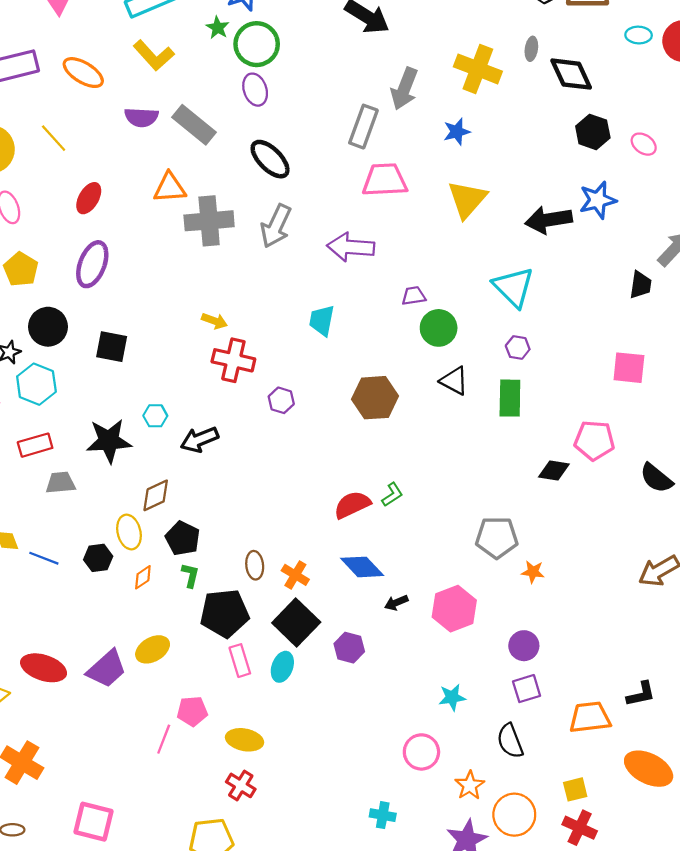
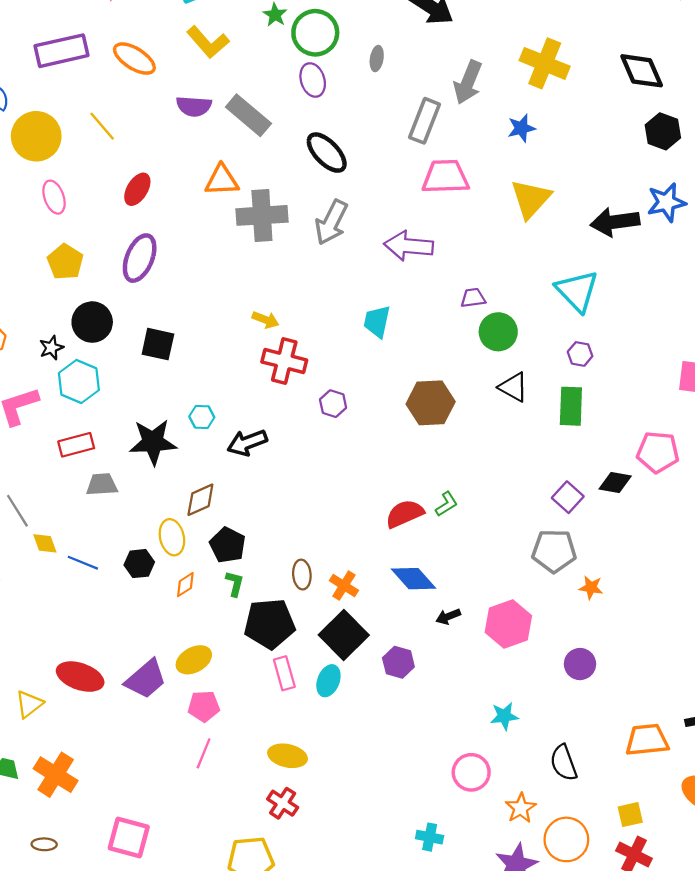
gray ellipse: (531, 49) -> (377, 59), moved
purple square: (527, 689) -> (568, 497), moved, turned -32
pink pentagon: (192, 711) -> (204, 706), moved

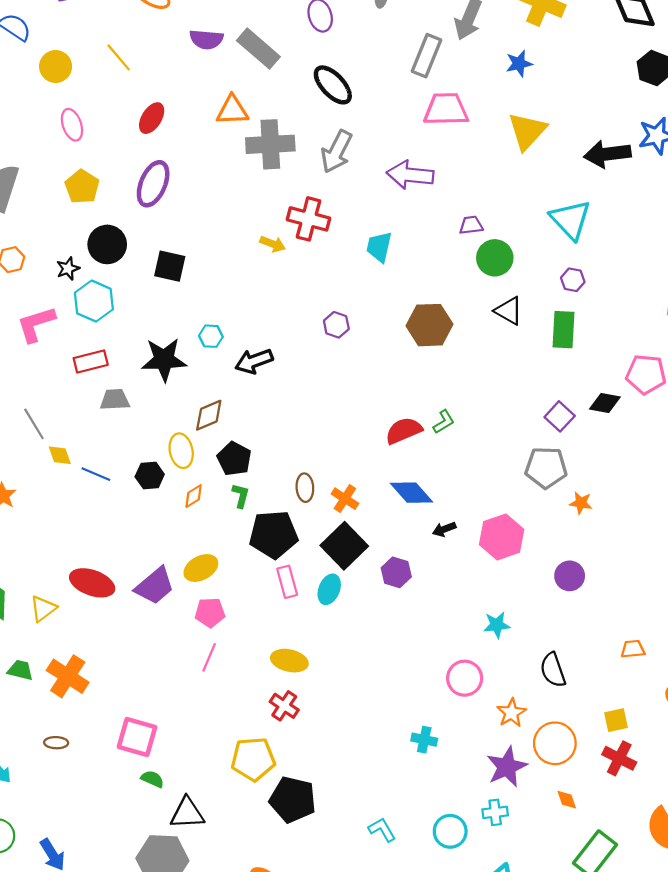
yellow circle: (36, 136) -> (56, 66), size x0.7
red cross: (284, 361) -> (309, 219), moved
orange trapezoid: (647, 740) -> (633, 649), size x0.6

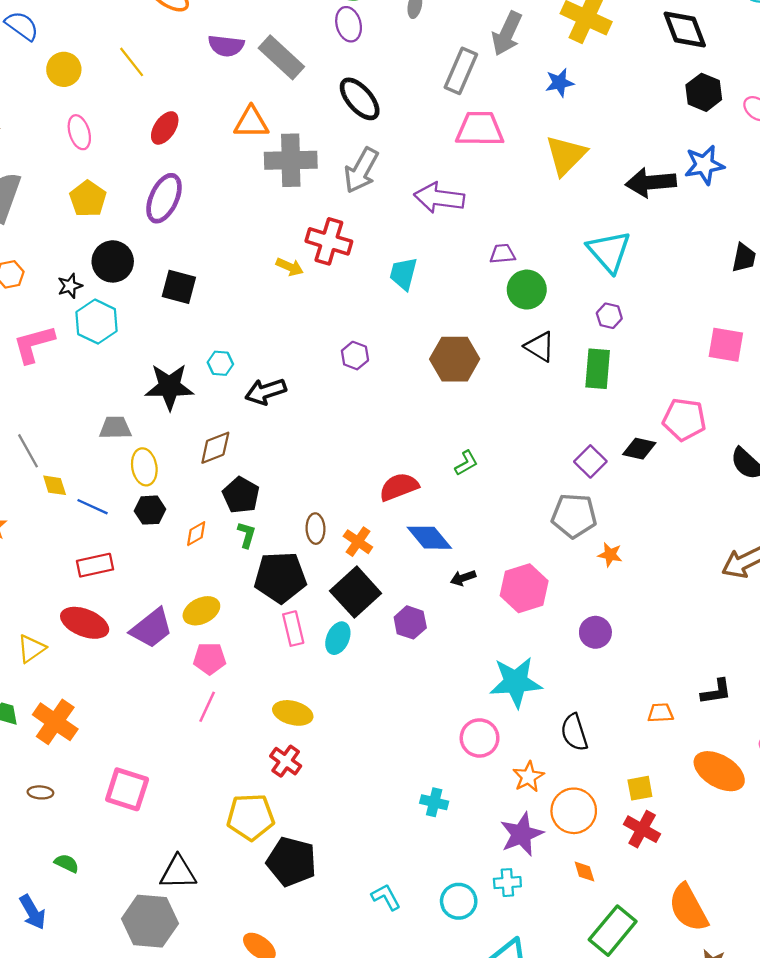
red rectangle: (91, 362) -> (95, 565), moved
red semicircle: (404, 431) -> (399, 487), moved
yellow ellipse: (181, 451) -> (144, 467), moved
cyan star: (497, 625) -> (516, 682), size x1.8
green semicircle: (152, 779) -> (67, 863), moved

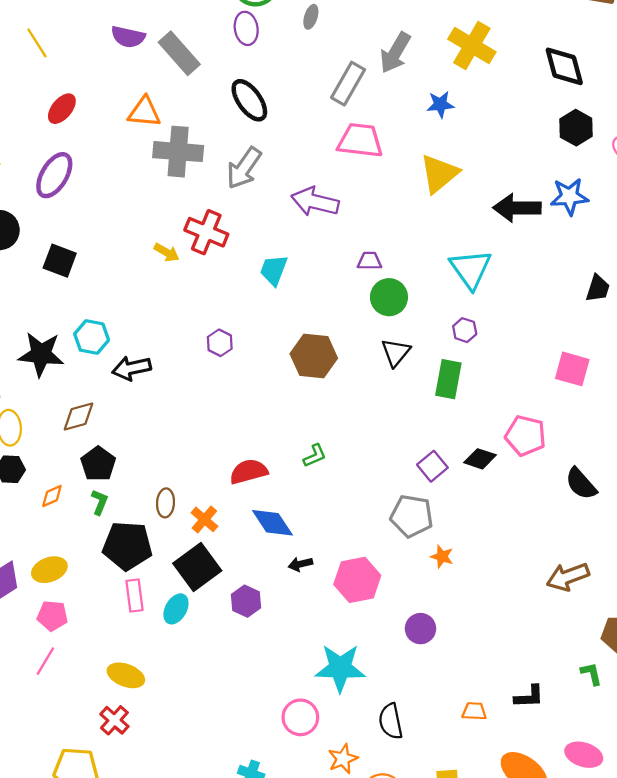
black triangle: (540, 347) -> (396, 353), turned 32
cyan hexagon: (220, 363) -> (92, 337), size x1.4

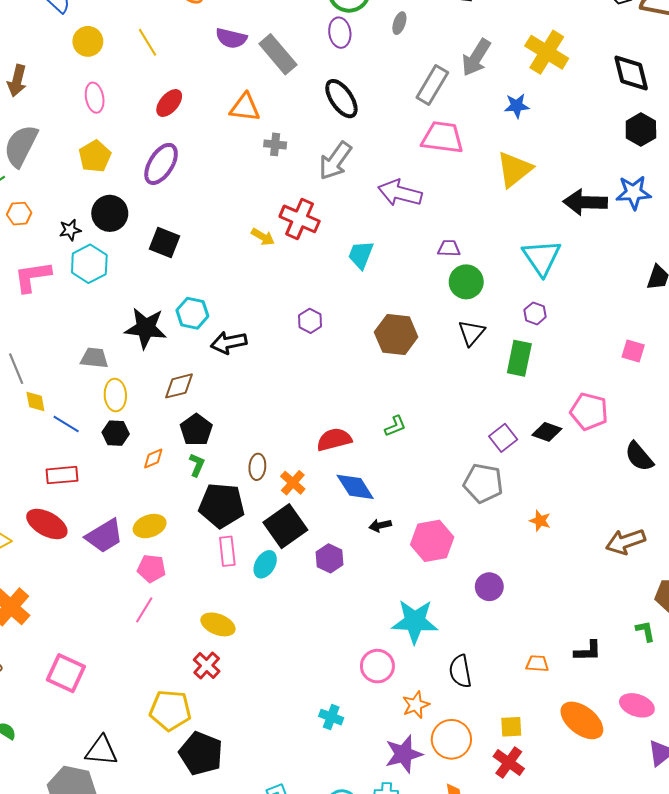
gray cross: (178, 152) -> (275, 144), size x0.5
pink square: (572, 369) -> (633, 351), size x0.7
orange star: (442, 556) -> (540, 521), moved

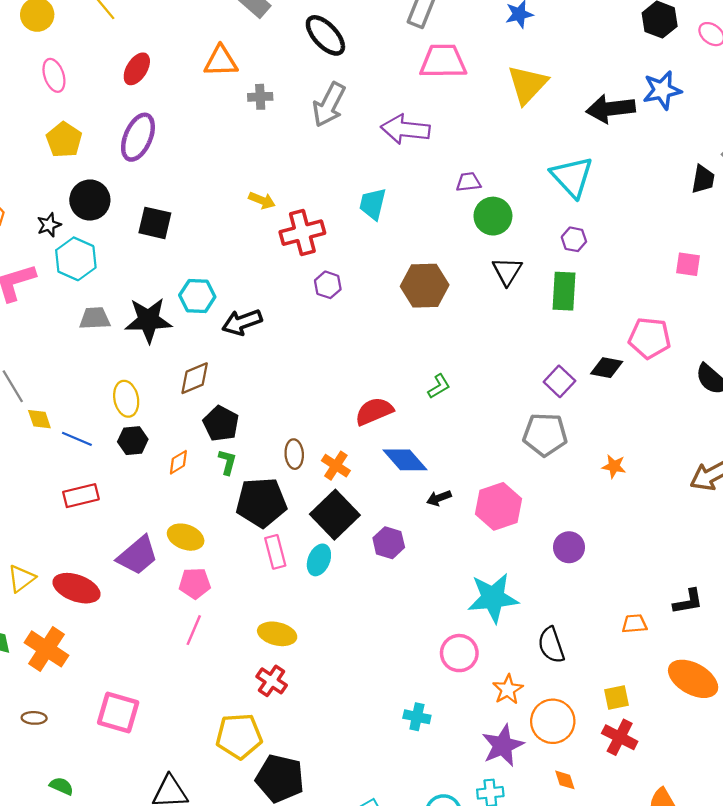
red cross: (300, 219) -> (302, 233), moved, turned -30
gray trapezoid: (94, 358) -> (95, 318), moved
red ellipse: (47, 524) -> (77, 588), moved
yellow ellipse: (150, 526) -> (186, 537), turned 48

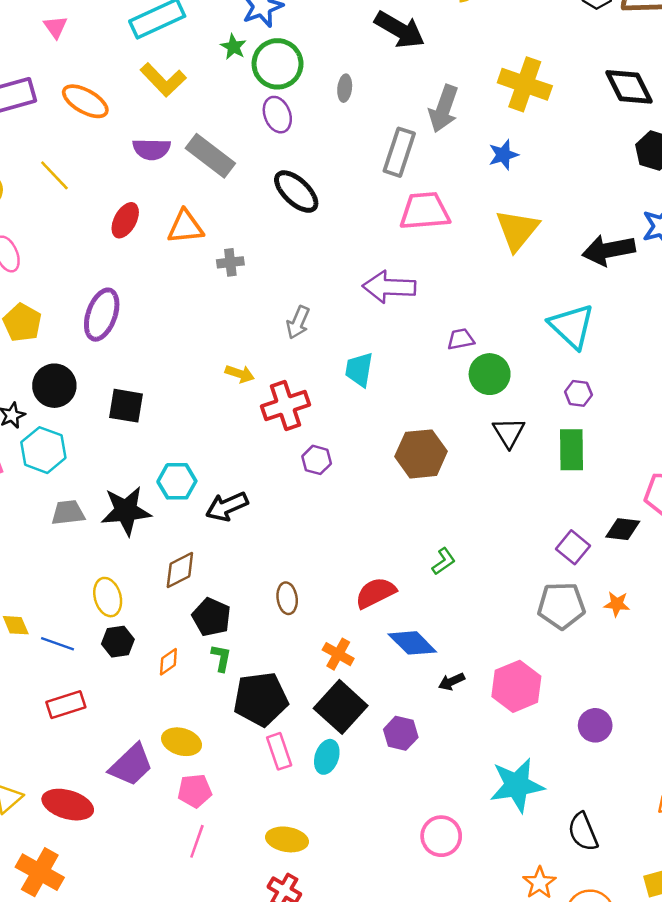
red ellipse: (137, 69) -> (125, 220), moved
gray arrow: (329, 105) -> (298, 322), moved, size x0.7
brown ellipse: (294, 454) -> (287, 598), moved
orange star: (614, 466) -> (617, 604), moved
pink circle: (459, 653) -> (441, 836), moved

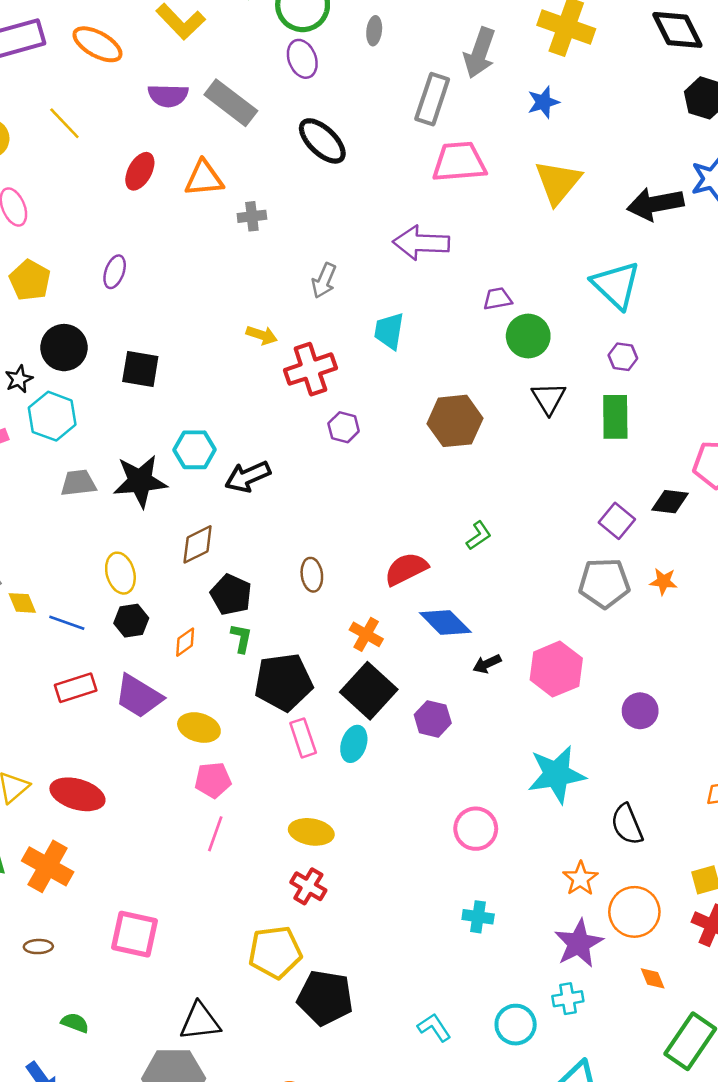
purple ellipse: (102, 315) -> (115, 272), size x0.6
purple trapezoid: (131, 765) -> (139, 696), moved, turned 75

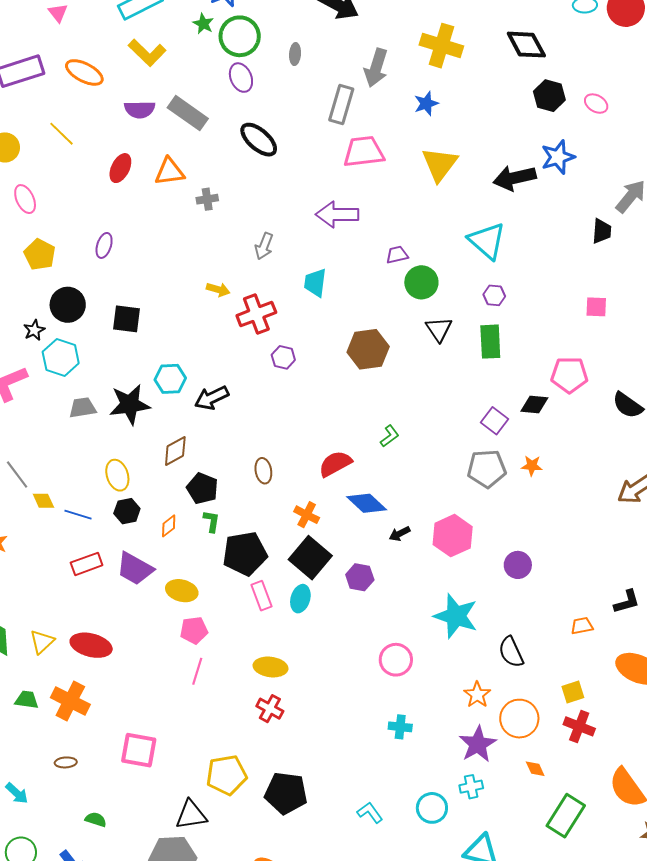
cyan star: (557, 775) -> (456, 616), turned 30
yellow pentagon: (275, 952) -> (227, 775), moved

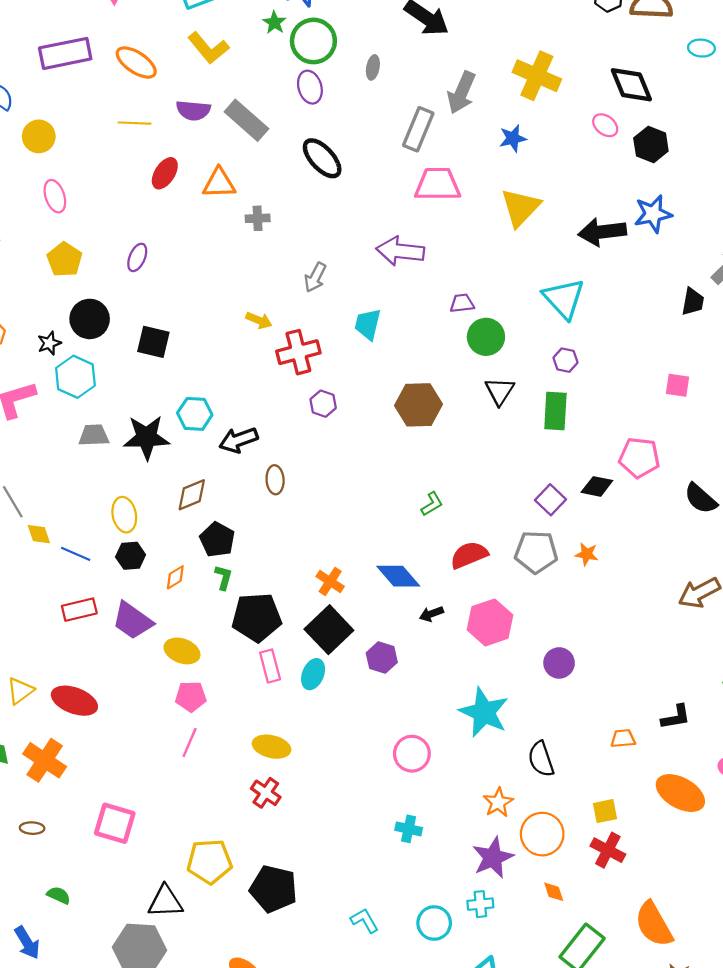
pink ellipse: (596, 104) -> (605, 125), moved
yellow line: (61, 134) -> (135, 123), moved, turned -48
red semicircle: (335, 464) -> (469, 555), moved
brown ellipse: (263, 471) -> (275, 480), moved

